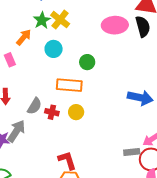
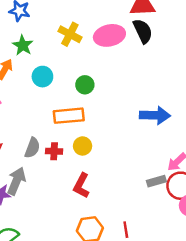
yellow cross: (60, 20) -> (70, 34), moved
red L-shape: (67, 160) -> (81, 186), moved, turned -125

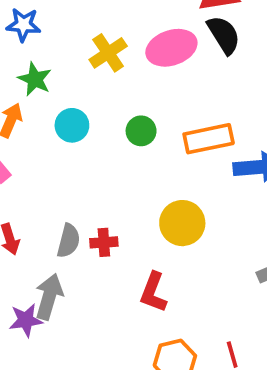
yellow cross: (70, 34) -> (108, 53), turned 35
orange rectangle: (69, 116) -> (209, 139), moved
yellow circle: (83, 146) -> (182, 223), moved, size x1.5

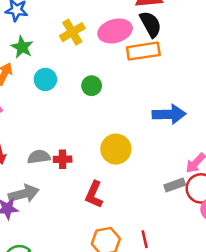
orange rectangle: (209, 139) -> (143, 51), moved
gray semicircle: (69, 241) -> (39, 157), turned -115
gray arrow: (49, 297) -> (24, 194), turned 56

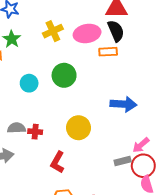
orange rectangle: (143, 51) -> (108, 52), size x0.7
cyan circle: (45, 79) -> (29, 83), moved
green circle: (92, 86) -> (64, 75), size x1.5

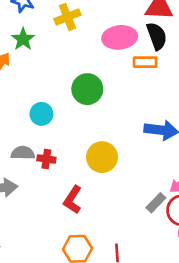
yellow cross: (53, 31) -> (67, 17), moved
cyan circle: (29, 83) -> (41, 114), moved
gray rectangle: (123, 161) -> (156, 203), turned -35

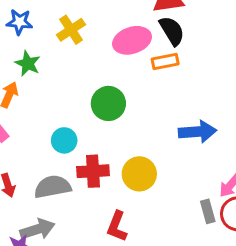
gray semicircle: (23, 153) -> (53, 187), size x1.4
red cross: (46, 159) -> (93, 171), moved, size x1.5
gray rectangle: (156, 203) -> (208, 211), turned -48

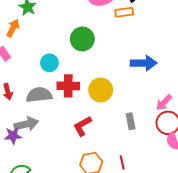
gray rectangle: (208, 211) -> (131, 121), moved
red L-shape: (117, 226) -> (82, 126), turned 35

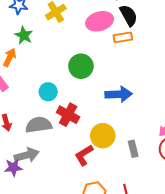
blue arrow: (144, 63) -> (119, 94), moved
red cross: (68, 86) -> (68, 115), turned 30
yellow circle: (101, 90) -> (103, 136), moved

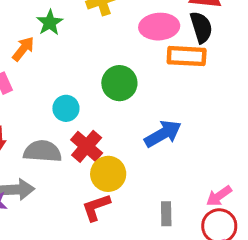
orange rectangle: (123, 37) -> (187, 56), size x1.4
blue arrow: (119, 94) -> (163, 134), turned -40
yellow circle: (103, 136) -> (108, 174), moved

